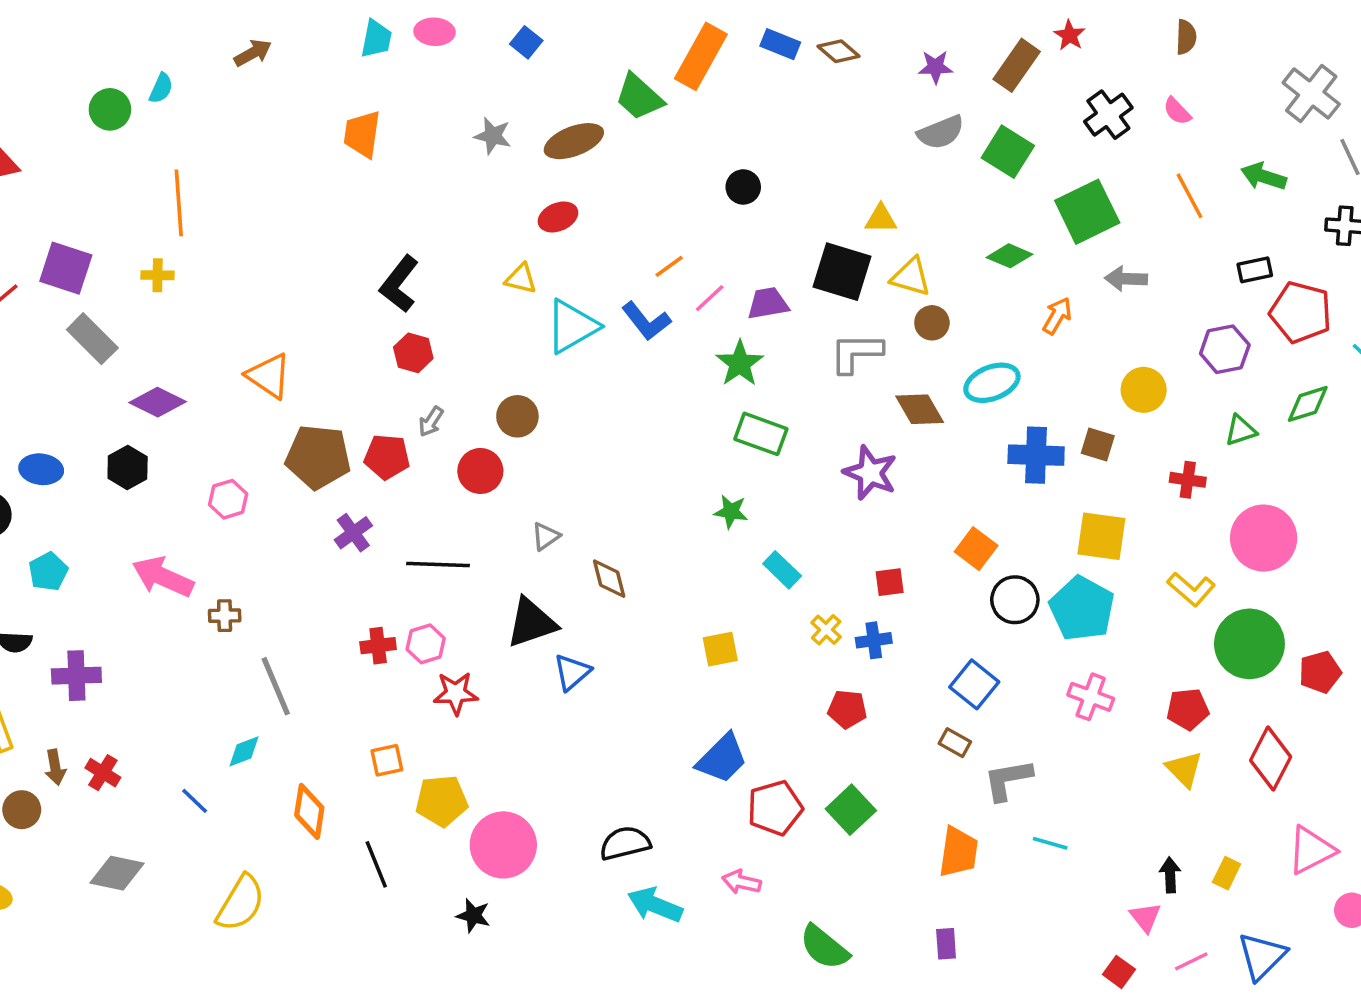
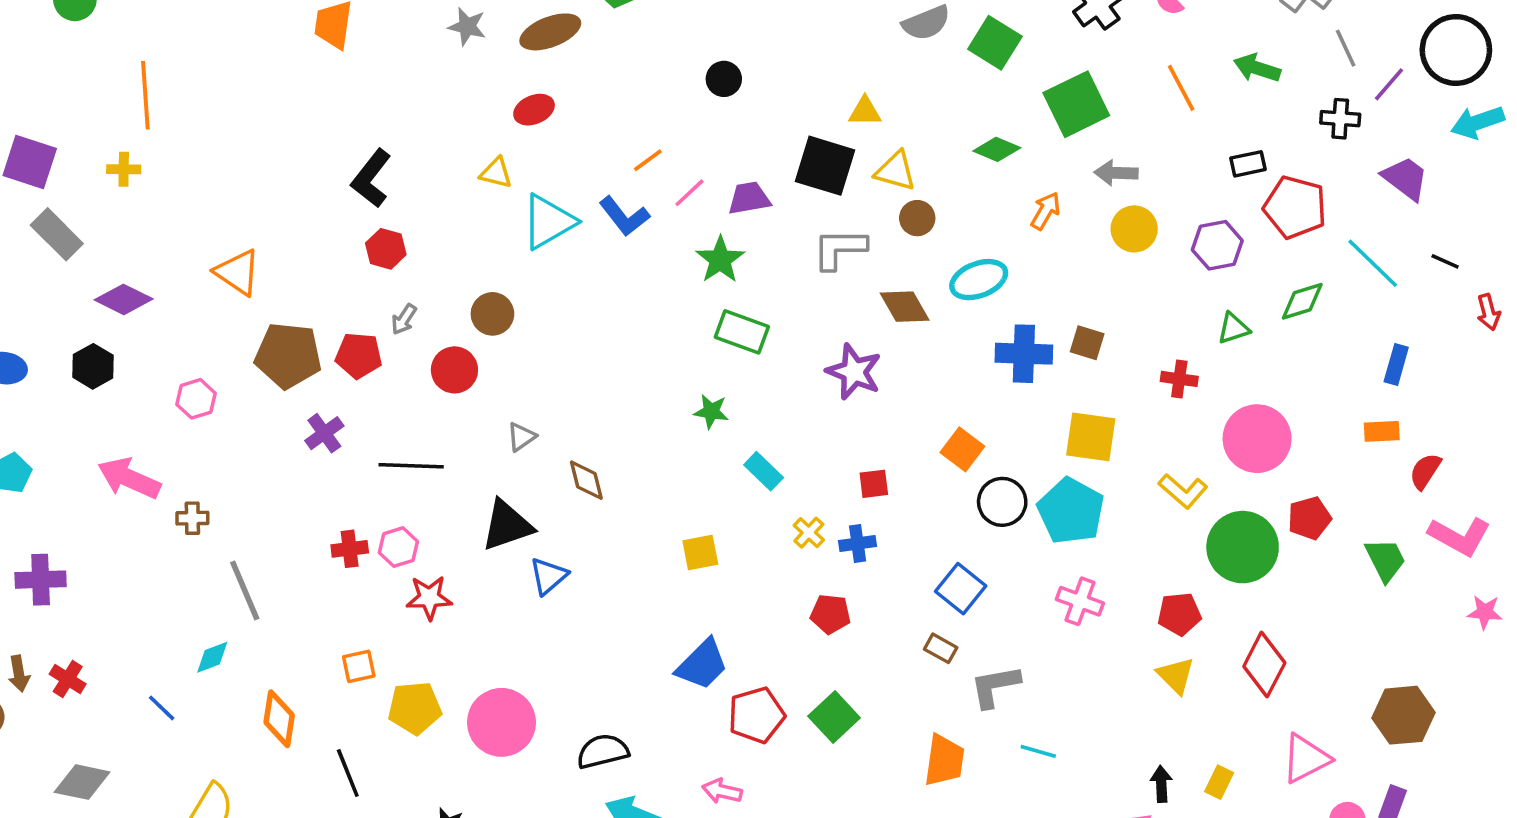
yellow circle: (1144, 390) -> (1134, 229), moved
red pentagon: (1320, 672) -> (1309, 518), moved
pink circle: (503, 845) -> (501, 722), moved

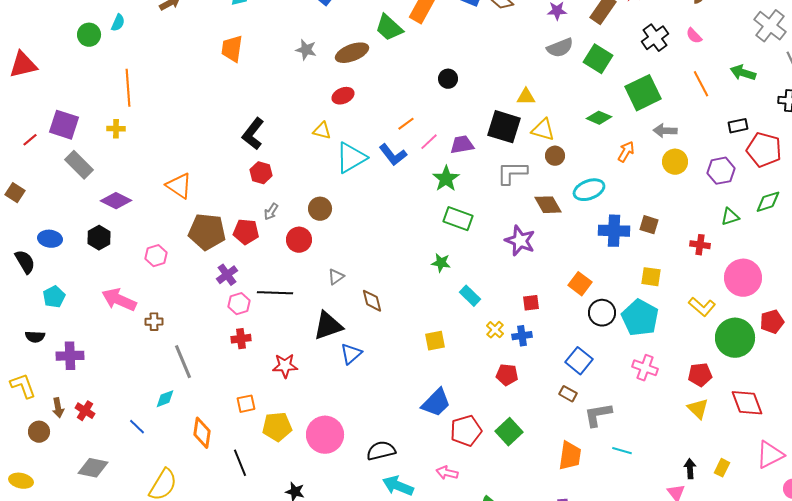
yellow square: (1091, 437) -> (651, 277), size x0.7
pink hexagon: (398, 547) -> (239, 304), moved
red diamond: (1264, 665) -> (747, 403), turned -48

